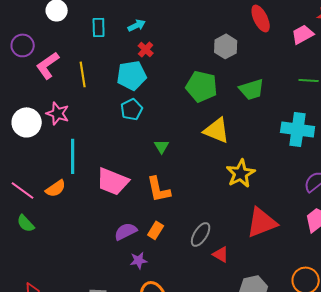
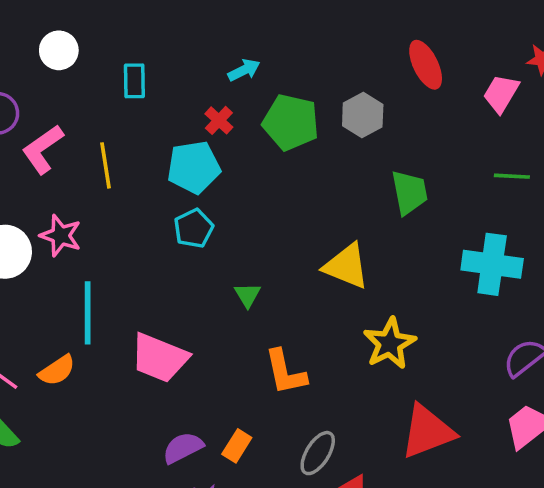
cyan arrow: (137, 25) -> (244, 70), moved
pink trapezoid: (303, 34) -> (501, 93), turned -30
green pentagon: (202, 86) -> (291, 122), moved
green trapezoid: (252, 89) -> (409, 192), turned -84
orange L-shape: (159, 189) -> (285, 372), moved

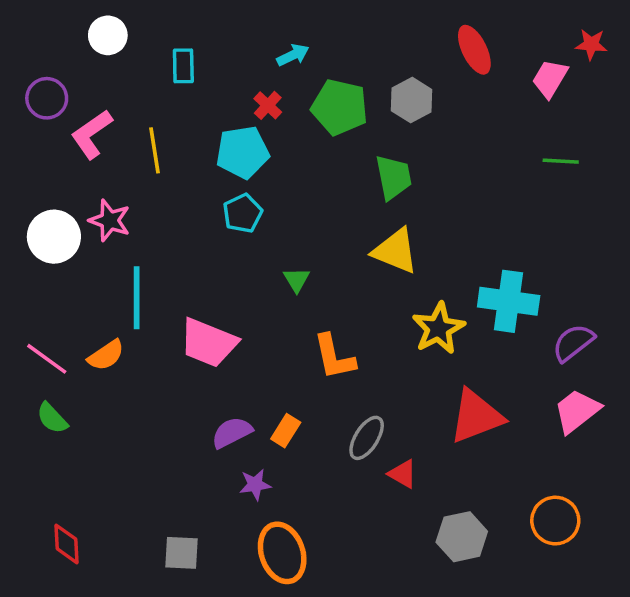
green trapezoid: (409, 192) -> (394, 177), moved
cyan cross: (492, 264) -> (509, 301), moved

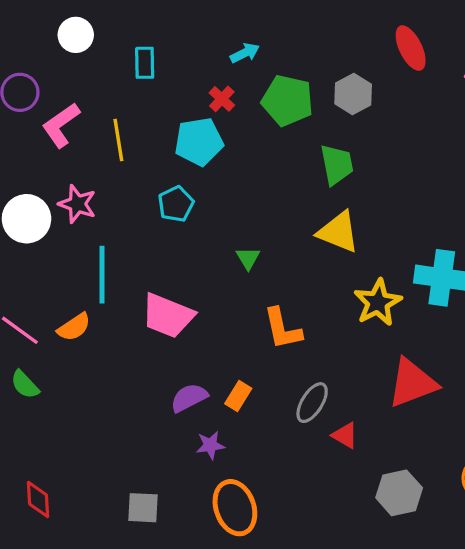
cyan pentagon: (243, 213) -> (176, 204), moved

